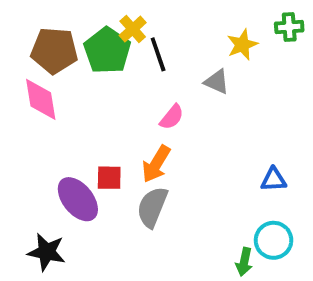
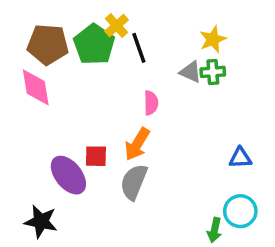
green cross: (289, 27) -> (213, 72), moved
pink semicircle: (172, 117) -> (151, 103), turned -40

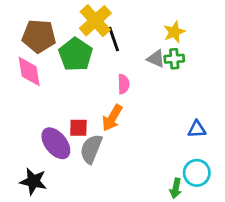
yellow cross: (117, 26) -> (95, 21), size x1.6
green pentagon: (94, 44) -> (76, 54), moved
gray semicircle: (134, 182) -> (91, 149), moved

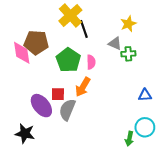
brown pentagon: (39, 36) -> (36, 42), moved
green pentagon: (76, 54) -> (68, 60), moved
green cross: (174, 59) -> (128, 54), moved

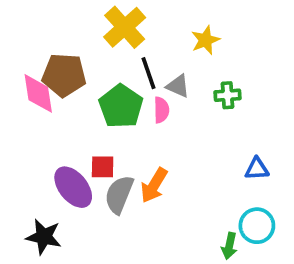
yellow star: (128, 24) -> (205, 40), moved
black line: (84, 29) -> (148, 73), moved
gray triangle: (115, 43) -> (178, 86), moved
orange arrow: (83, 87) -> (154, 185), moved

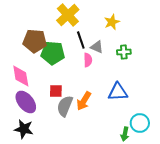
pink diamond: (38, 93) -> (21, 76), moved
green pentagon: (121, 106) -> (53, 53), moved, turned -30
blue triangle: (257, 169) -> (118, 92), moved, size x1.5
purple ellipse: (73, 187) -> (26, 102), moved

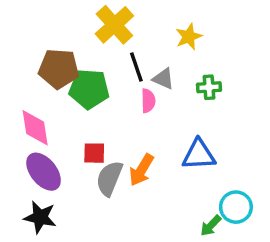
green arrow: (125, 134) -> (211, 226), turned 32

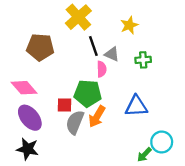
green pentagon: (89, 89) -> (88, 93), moved
pink diamond: (35, 128) -> (24, 88), turned -32

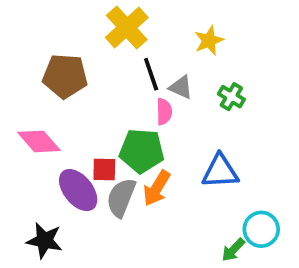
green cross: (143, 60) -> (231, 97), turned 35
purple ellipse: (30, 118) -> (78, 190), moved

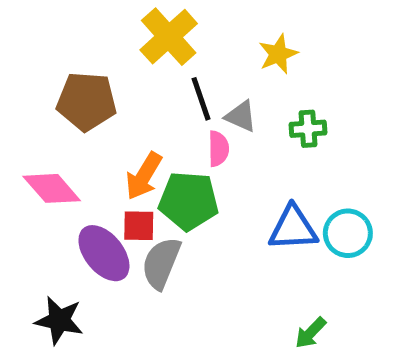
green cross: (231, 97) -> (308, 129), turned -35
orange arrow: (157, 188) -> (144, 176), moved
cyan circle: (261, 229) -> (348, 233), moved

